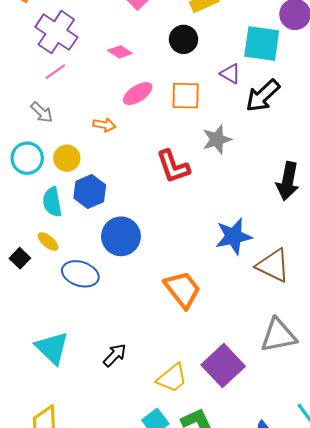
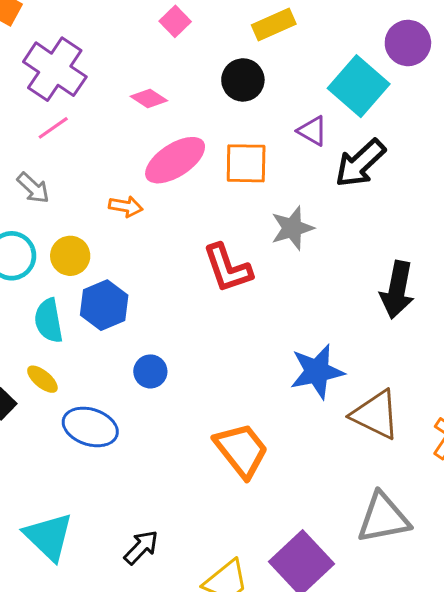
cyan square: (262, 44) -> (359, 86), turned 33
pink ellipse: (138, 94) -> (175, 160), size x1.4
blue circle: (121, 236) -> (150, 371), size x0.6

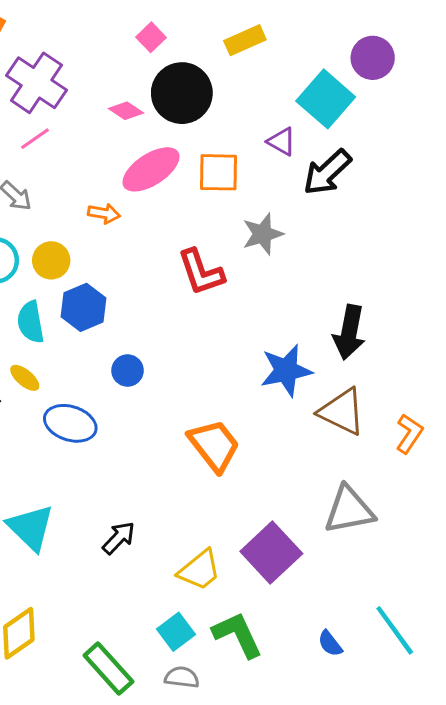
black circle: (243, 80) -> (182, 93), moved, size x1.5
black arrow: (397, 290) -> (349, 332), moved

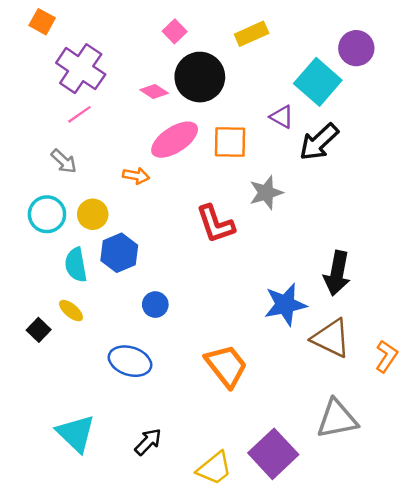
blue ellipse: (70, 423) -> (130, 361), moved

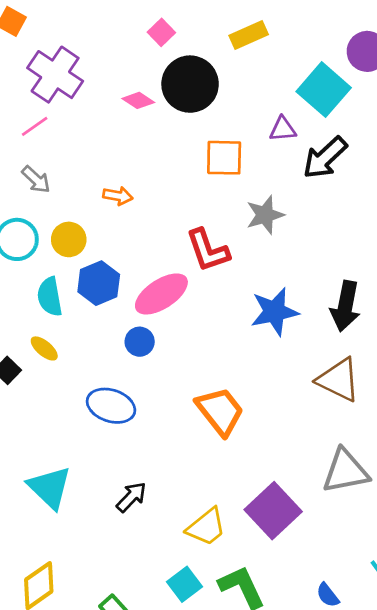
pink line: (79, 114) -> (35, 126), moved
purple triangle: (282, 117) -> (283, 129), turned -35
pink ellipse: (175, 140) -> (161, 294), moved
blue star: (285, 305) -> (275, 312), moved

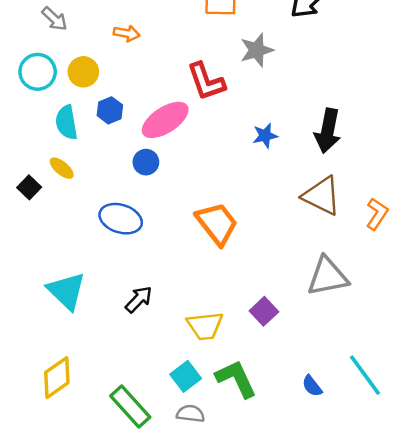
blue hexagon: (99, 283) -> (110, 110), size x0.7
blue star: (275, 312) -> (265, 136), size x0.6
purple square: (273, 511) -> (264, 311), size x0.6
yellow trapezoid: (206, 527) -> (205, 326), turned 33

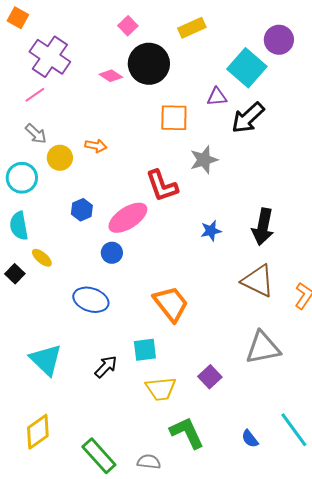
yellow circle: (83, 72) -> (60, 158), moved
cyan semicircle: (66, 122) -> (19, 226), moved
cyan square: (186, 376) -> (145, 350), moved, turned 30

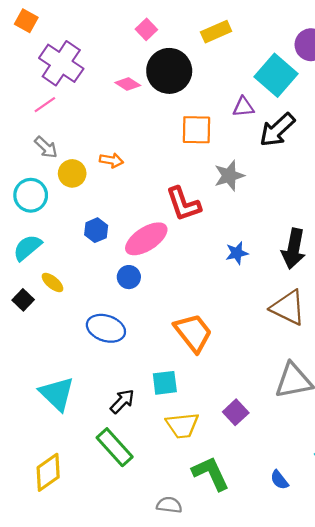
cyan semicircle: (19, 226) -> (27, 248), turned 60
green rectangle: (99, 456) -> (115, 447), moved

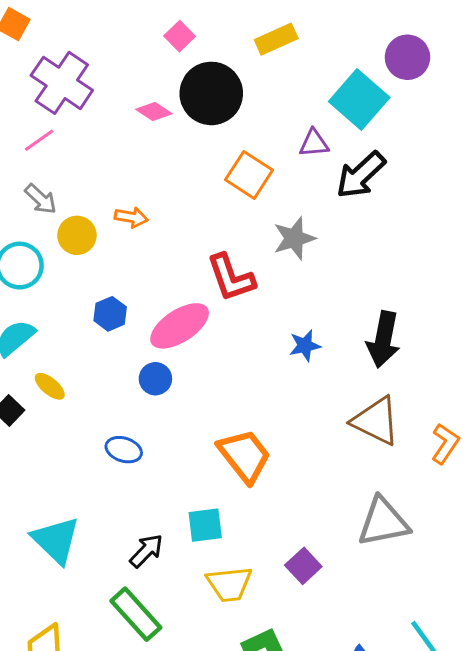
orange square: (196, 130) -> (249, 175), turned 32
blue ellipse: (106, 328) -> (124, 450), size x0.7

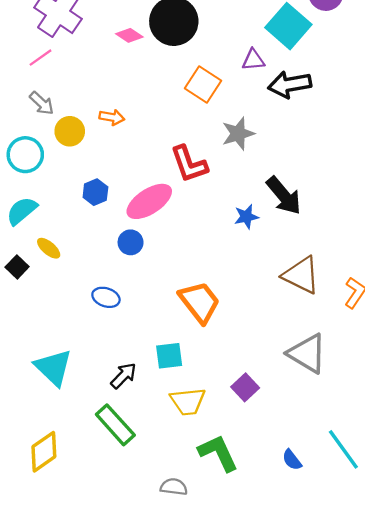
black arrow: (361, 175) -> (290, 84), turned 33
black arrow: (383, 339) -> (284, 196), moved, turned -51
gray triangle: (383, 522) -> (307, 353), turned 42

